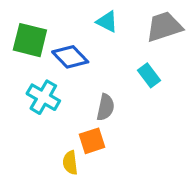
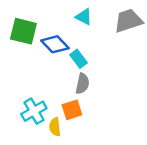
cyan rectangle: (149, 75) -> (79, 59), moved
cyan cross: (43, 97) -> (34, 111), moved, turned 30

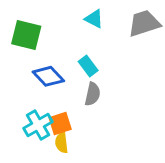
blue diamond: (55, 44) -> (48, 76), moved
orange square: (72, 110) -> (60, 123), moved

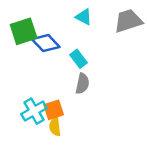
green square: (26, 35) -> (24, 31), turned -32
blue diamond: (48, 76) -> (46, 43), moved

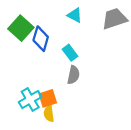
green square: (24, 31) -> (21, 28), turned -30
blue diamond: (46, 43) -> (41, 39), turned 60

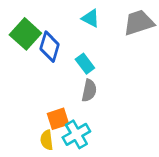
cyan cross: (30, 100) -> (76, 134), moved
yellow semicircle: (49, 114) -> (47, 140), moved

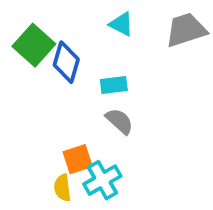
cyan rectangle: (85, 64) -> (114, 85), turned -60
gray semicircle: (89, 91) -> (119, 121), turned -60

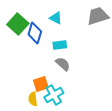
cyan triangle: (121, 24) -> (56, 18), moved

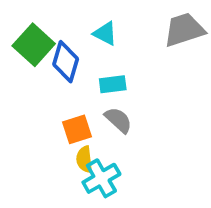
orange square: (41, 84) -> (77, 129), moved
yellow semicircle: (33, 99) -> (84, 159), moved

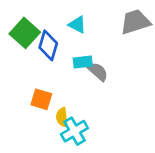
gray semicircle: (118, 120) -> (98, 72), moved
orange square: (77, 129) -> (41, 99), moved, turned 35

